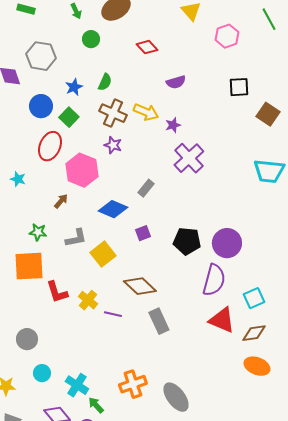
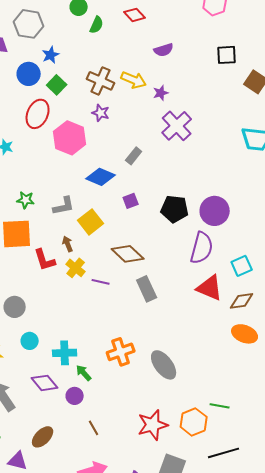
green semicircle: (105, 82) -> (97, 25), moved
blue star: (74, 87) -> (51, 55), moved
brown arrow: (61, 201) -> (68, 244), moved, turned -63
cyan cross: (77, 385) -> (65, 353), turned -35

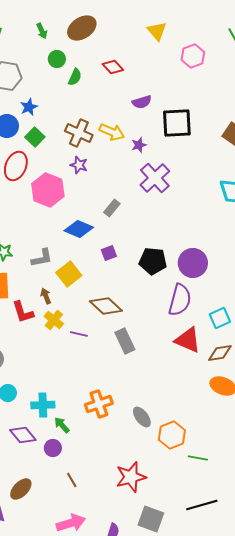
black square: (227, 55) -> (177, 123), moved, size x1.5
gray ellipse: (164, 365) -> (142, 417), size x0.7
orange hexagon: (194, 422) -> (172, 435), moved

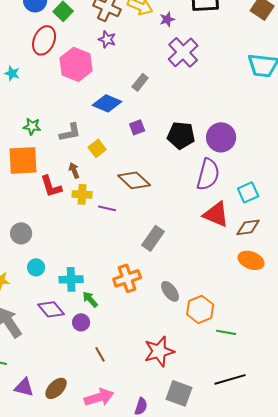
yellow square: (69, 274) -> (97, 148), size x0.7
yellow cross: (54, 320) -> (82, 194), turned -36
gray rectangle: (125, 341) -> (153, 238), moved, turned 60
brown ellipse: (21, 489) -> (56, 388), moved

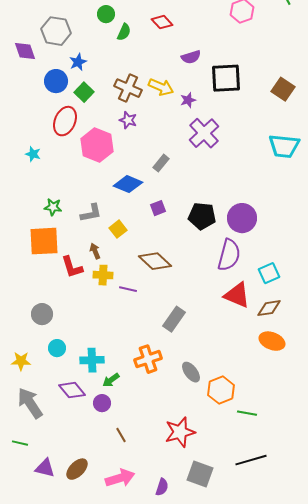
green arrow: (90, 299) -> (111, 380), turned -84

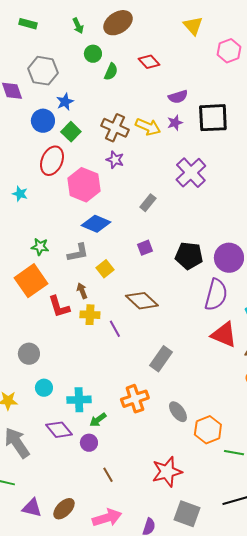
purple star: (188, 100) -> (175, 123), moved
blue diamond: (128, 184) -> (96, 224), moved
orange square: (44, 241) -> (31, 281), turned -32
purple line: (128, 289) -> (115, 329), turned 48

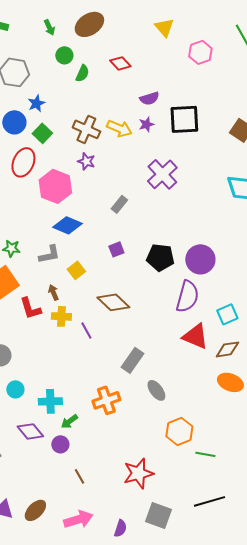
gray ellipse: (178, 412) -> (156, 390), moved

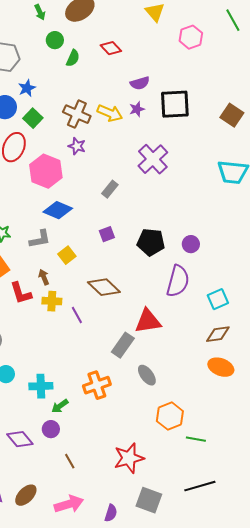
purple circle: (200, 259) -> (191, 244), size x0.6
red triangle: (195, 336) -> (148, 321), moved, turned -32
purple diamond: (30, 431) -> (20, 439), moved

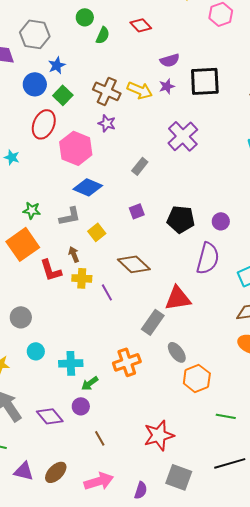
orange hexagon: (170, 416) -> (197, 378), moved

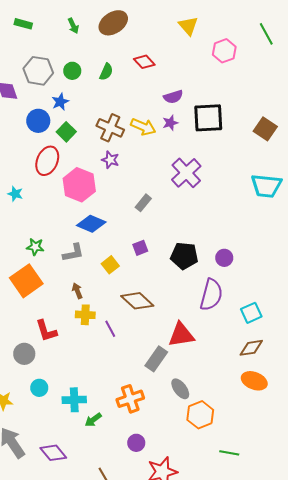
green circle: (85, 17) -> (72, 71), moved
yellow square: (97, 232) -> (110, 265), moved
red L-shape: (51, 270) -> (46, 331), moved
purple circle: (81, 406) -> (136, 443), moved

